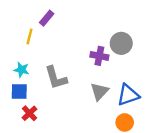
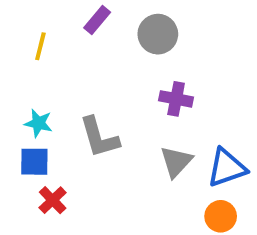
purple rectangle: (47, 18) -> (97, 20), moved
yellow line: (30, 36) -> (40, 46), moved
gray circle: (121, 43) -> (158, 34), moved

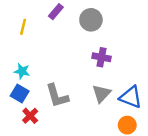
gray L-shape: (99, 137) -> (57, 96), moved
blue square: (34, 162) -> (20, 94), turned 30
blue triangle: (227, 168) -> (131, 97), turned 40

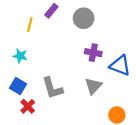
yellow line: (23, 27) -> (30, 25), moved
cyan star: (22, 71) -> (20, 56), moved
blue triangle: (131, 97) -> (120, 66), moved

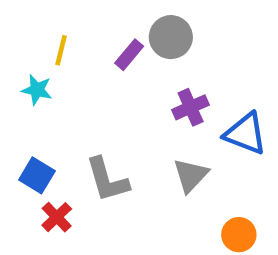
purple rectangle: (51, 11) -> (129, 55), moved
purple cross: (93, 53) -> (191, 107), turned -35
cyan star: (20, 56) -> (37, 90), moved

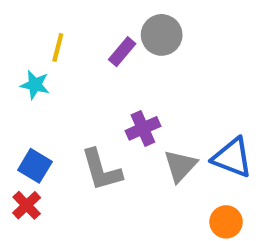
purple cross: (191, 107) -> (143, 128), moved
blue triangle: (245, 134) -> (232, 157), moved
red cross: (57, 217) -> (27, 205), moved

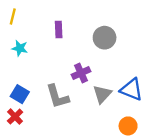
gray circle: (162, 35) -> (105, 38), moved
yellow line: (58, 47) -> (13, 16), moved
purple rectangle: (122, 52) -> (59, 29), moved, turned -42

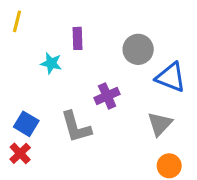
cyan star: (20, 48) -> (51, 63), moved
blue triangle: (132, 89) -> (171, 77), moved
gray triangle: (102, 94) -> (160, 124), moved

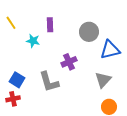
yellow line: (17, 21) -> (11, 23), moved, turned -48
blue triangle: (171, 77) -> (110, 50), turned -35
red cross: (20, 153) -> (13, 99), turned 32

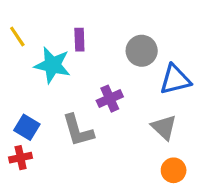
cyan star: (33, 41) -> (52, 65), size x1.6
gray triangle: (103, 80) -> (164, 127), turned -30

